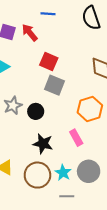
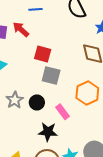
pink rectangle: (76, 138) -> (63, 112), moved

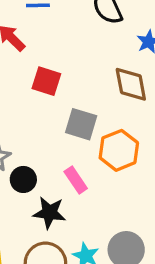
gray square: (51, 75) -> (81, 124), moved
black circle: (37, 102) -> (23, 179), moved

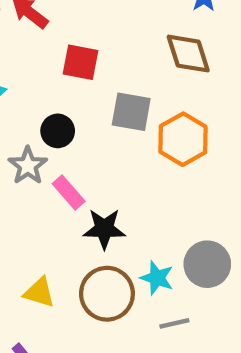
black circle: (23, 179) -> (58, 131), moved
pink rectangle: (76, 180) -> (69, 192), moved

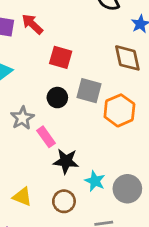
black circle: (58, 131) -> (57, 98), moved
cyan star: (157, 278) -> (95, 181), moved
brown circle: (107, 294) -> (64, 201), size x0.7

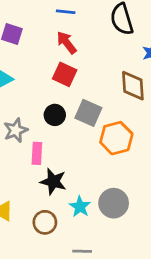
red arrow: (32, 24) -> (67, 43), moved
pink rectangle: (46, 137) -> (37, 153), turned 30
gray circle: (127, 189) -> (114, 203), moved

